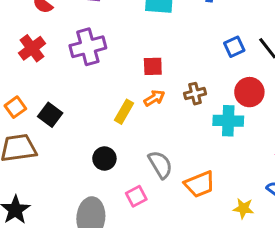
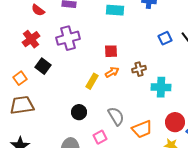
red circle: (249, 92) -> (175, 122), moved
black square: (50, 115) -> (43, 66), moved

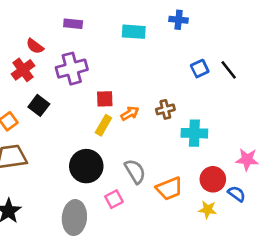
red semicircle: (38, 10) -> (35, 46), moved
red square: (111, 51) -> (105, 99), moved
black circle: (79, 112) -> (86, 166), size x1.6

